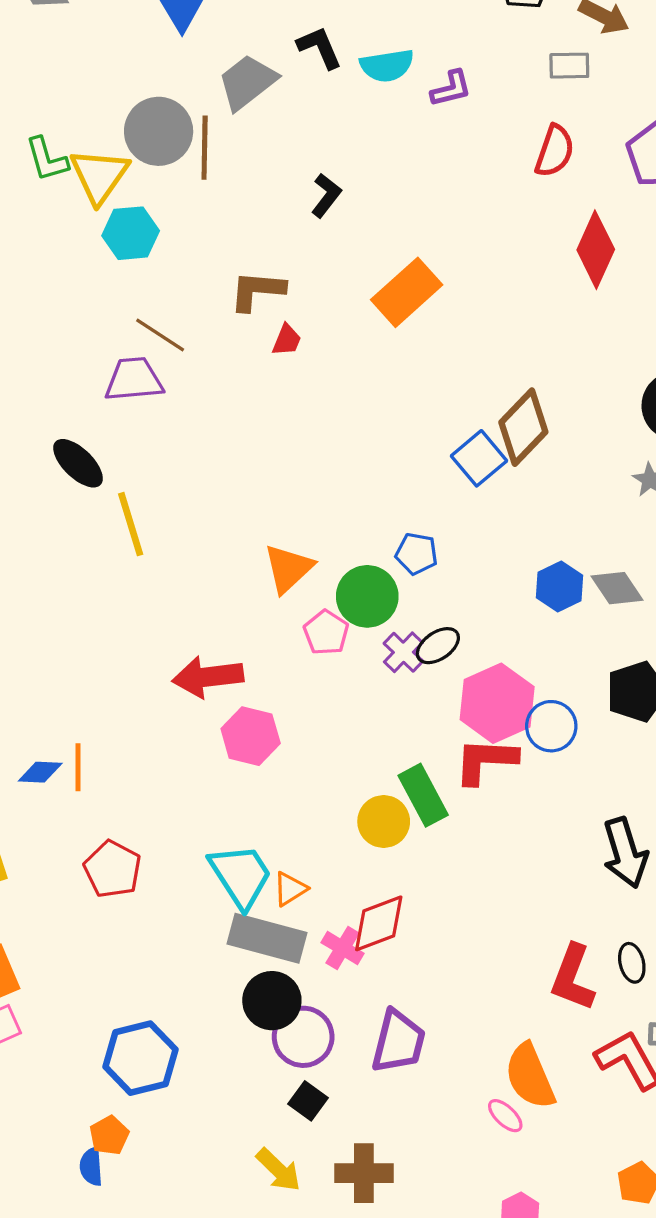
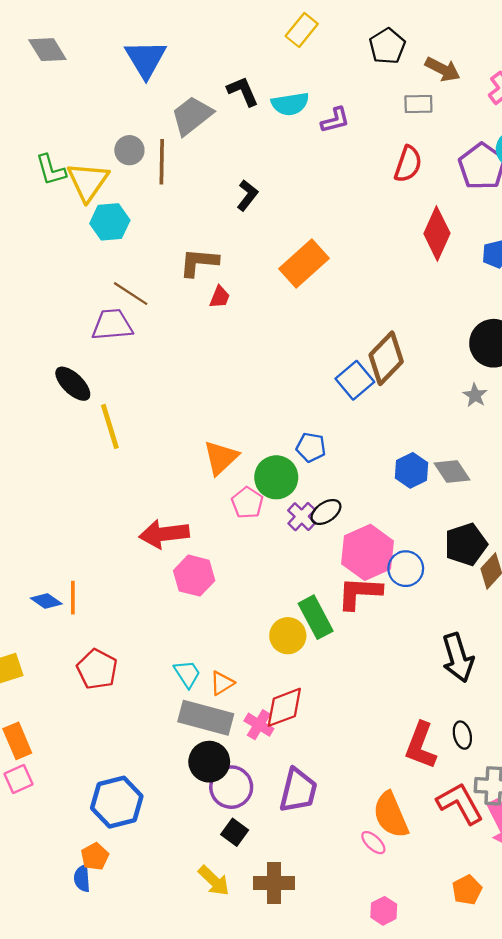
gray circle: (159, 131) -> (129, 150), size x0.6
blue diamond: (40, 772) -> (46, 601), turned 32
cyan trapezoid: (241, 876) -> (187, 674), size x0.6

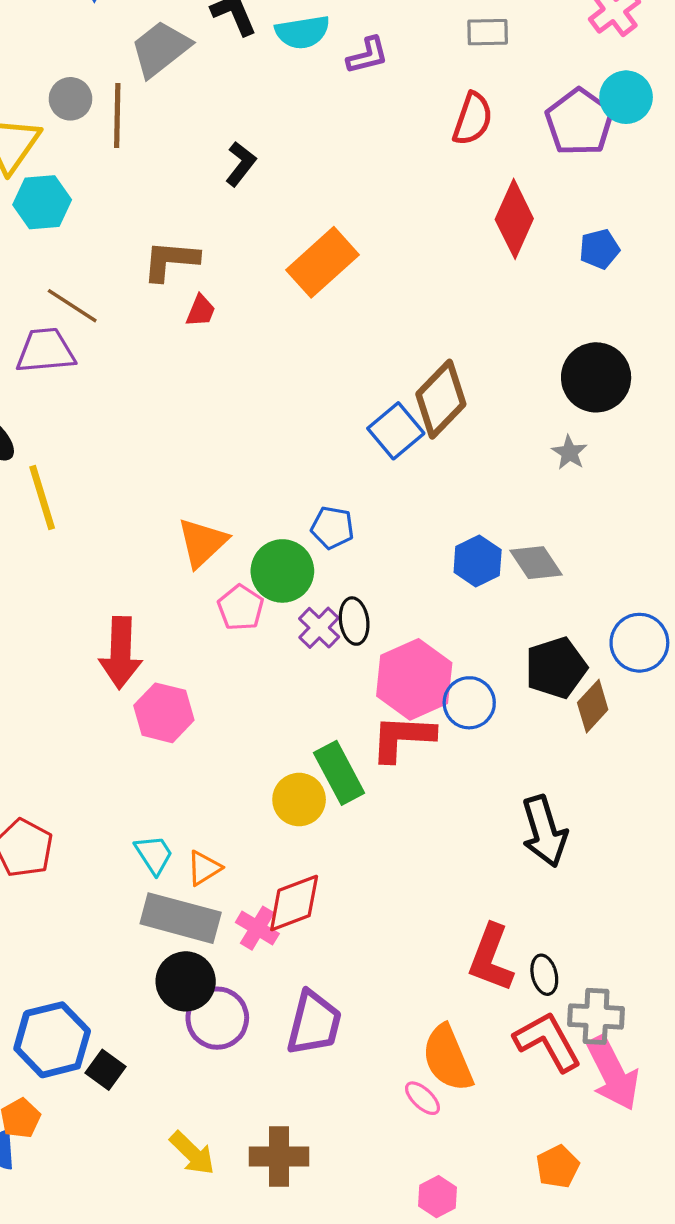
black ellipse: (326, 512) -> (354, 621), turned -64
red arrow: (164, 534) -> (121, 653), turned -81
black ellipse: (462, 735) -> (544, 975), moved
black square: (235, 832) -> (106, 1070), moved

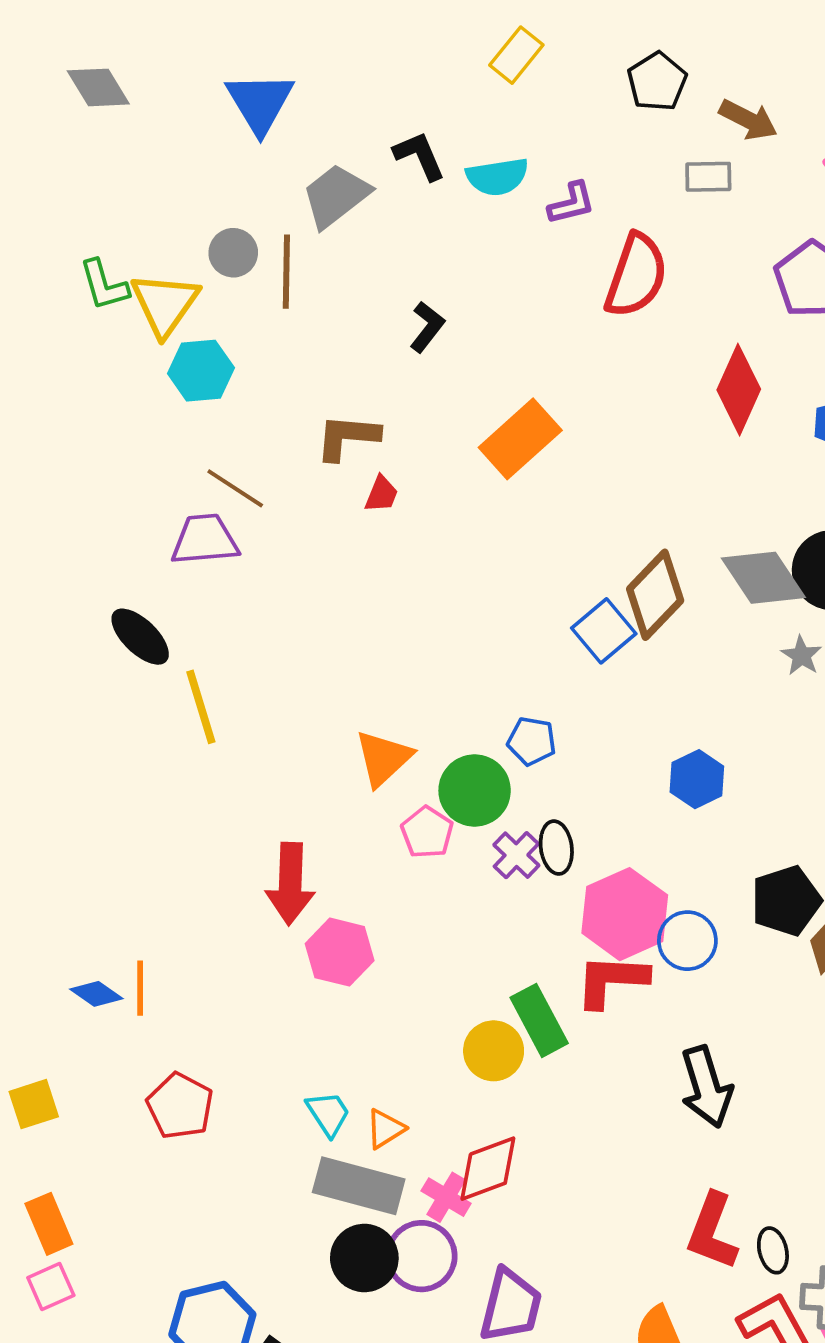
red semicircle: (473, 119) -> (636, 276), moved, size x1.4
gray diamond: (536, 563) -> (763, 578), moved, size x1.4
black arrow: (544, 831) -> (706, 1087), moved
purple circle: (217, 1018) -> (421, 1256), moved

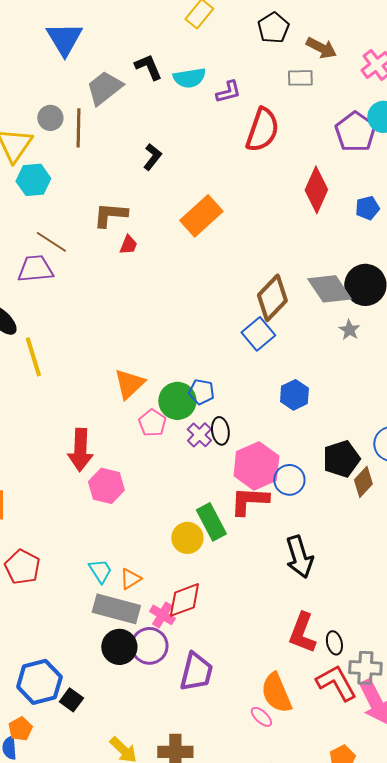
blue square: (604, 631) -> (258, 334), moved
blue pentagon: (532, 741) -> (201, 392), moved

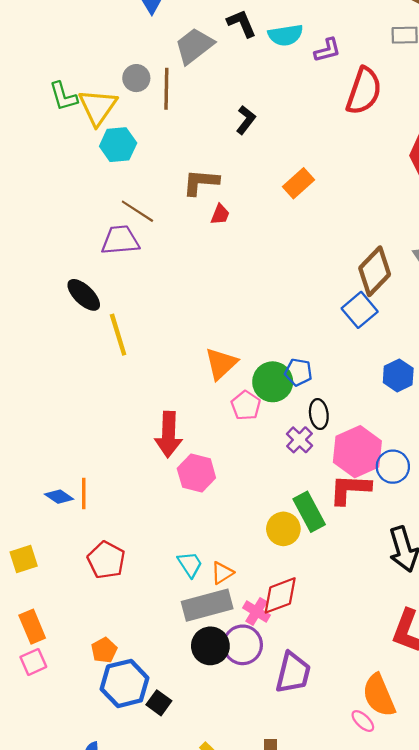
orange rectangle: (201, 216) -> (298, 183), size x0.7
purple cross: (199, 435) -> (299, 440), moved
gray rectangle: (116, 609) -> (207, 605), turned -30
orange pentagon: (20, 729) -> (104, 650), moved

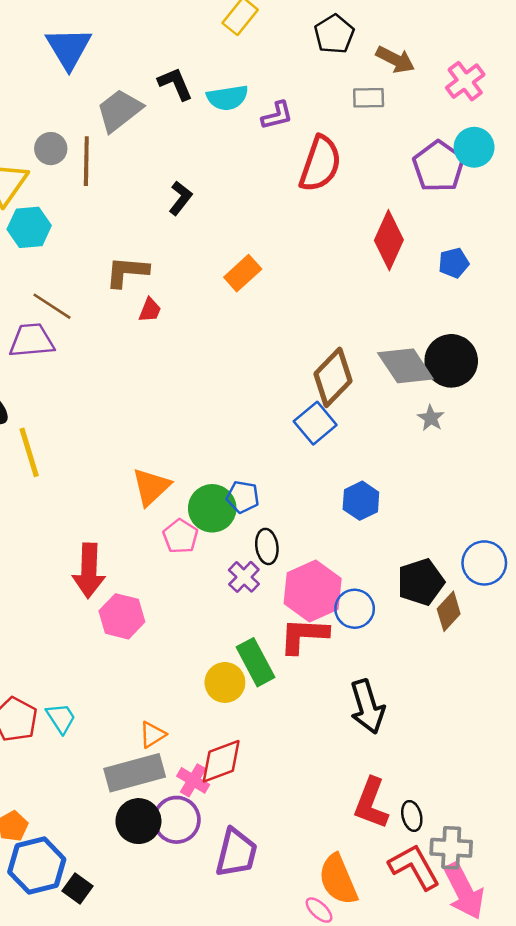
cyan trapezoid: (190, 564) -> (61, 718), moved

